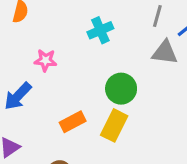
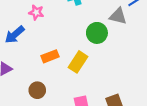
green circle: (121, 89) -> (97, 33), moved

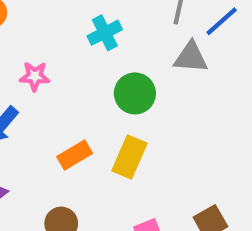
green circle: (97, 33) -> (135, 93), moved

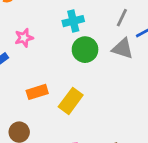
pink star: (35, 76) -> (24, 38), turned -30
green circle: (135, 93) -> (85, 50), moved

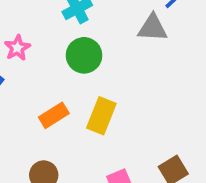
green circle: (85, 50) -> (84, 55), moved

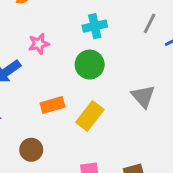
gray triangle: (152, 28) -> (143, 96), moved, turned 30

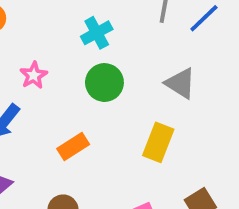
gray triangle: (143, 96) -> (180, 83), moved
yellow rectangle: (90, 116) -> (158, 142), moved

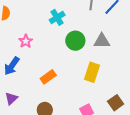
green circle: (104, 83) -> (75, 41), moved
gray triangle: (180, 83) -> (102, 41), turned -30

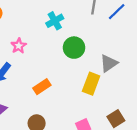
gray triangle: (102, 41) -> (109, 63), moved, turned -36

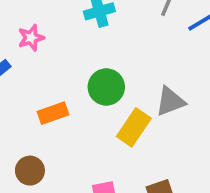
green circle: (74, 48) -> (106, 87), moved

